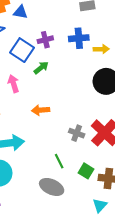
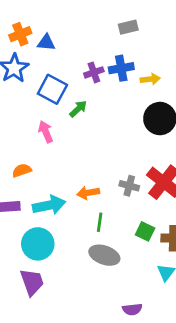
purple cross: (45, 40) -> (94, 72), moved
orange arrow: (41, 110) -> (88, 193), moved
green line: (59, 161) -> (100, 222), moved, turned 40

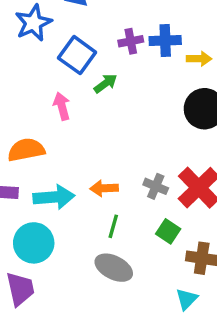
orange semicircle: (22, 170) -> (26, 150), size x1.5
green square: (145, 231) -> (168, 231), moved

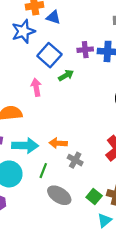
gray cross: (156, 186) -> (75, 160), moved
green line: (113, 226) -> (43, 171), moved
green square: (168, 231) -> (94, 196), moved

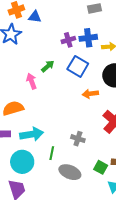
blue square: (49, 55) -> (78, 66), moved
green arrow: (66, 75) -> (48, 66), moved
orange arrow: (58, 143) -> (90, 94), moved

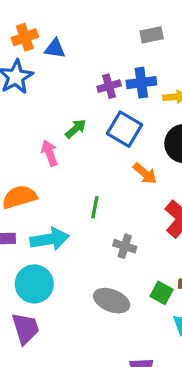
orange arrow: (90, 94) -> (145, 173), turned -133
green line: (52, 153) -> (95, 207), moved

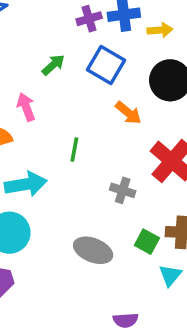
pink arrow: (49, 153) -> (26, 107), moved
gray cross: (125, 246) -> (123, 190), moved

